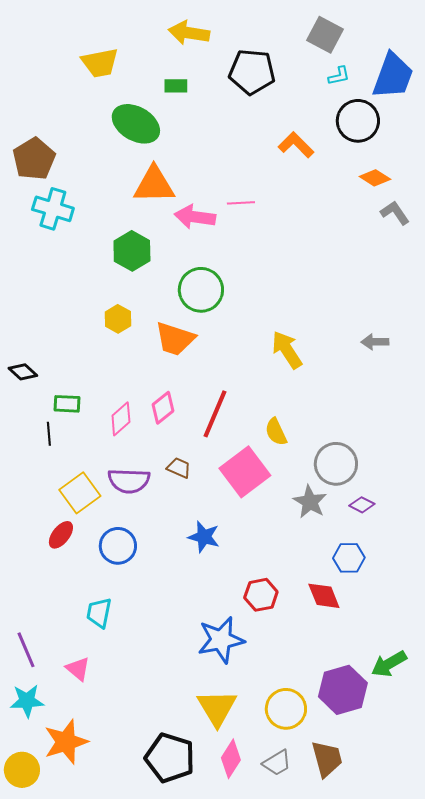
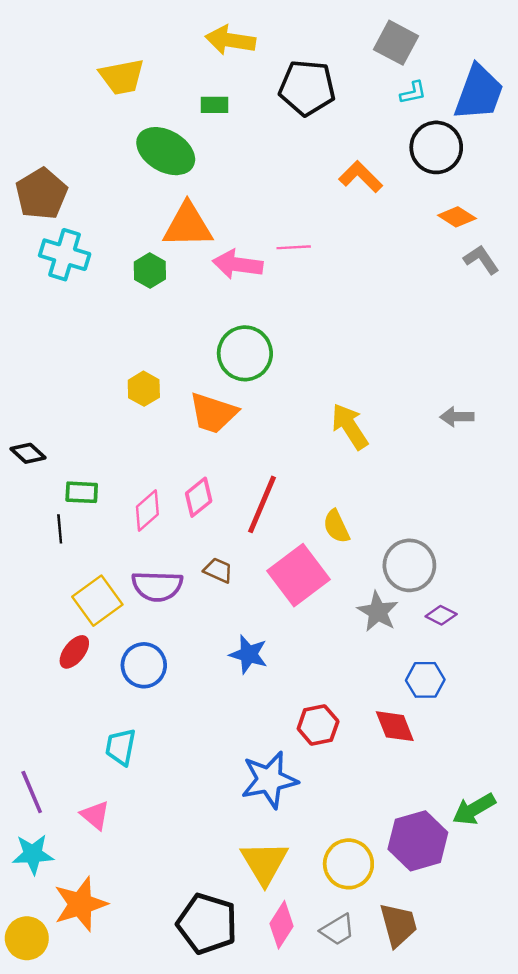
green hexagon: (132, 251) -> (150, 271), moved, size x0.7

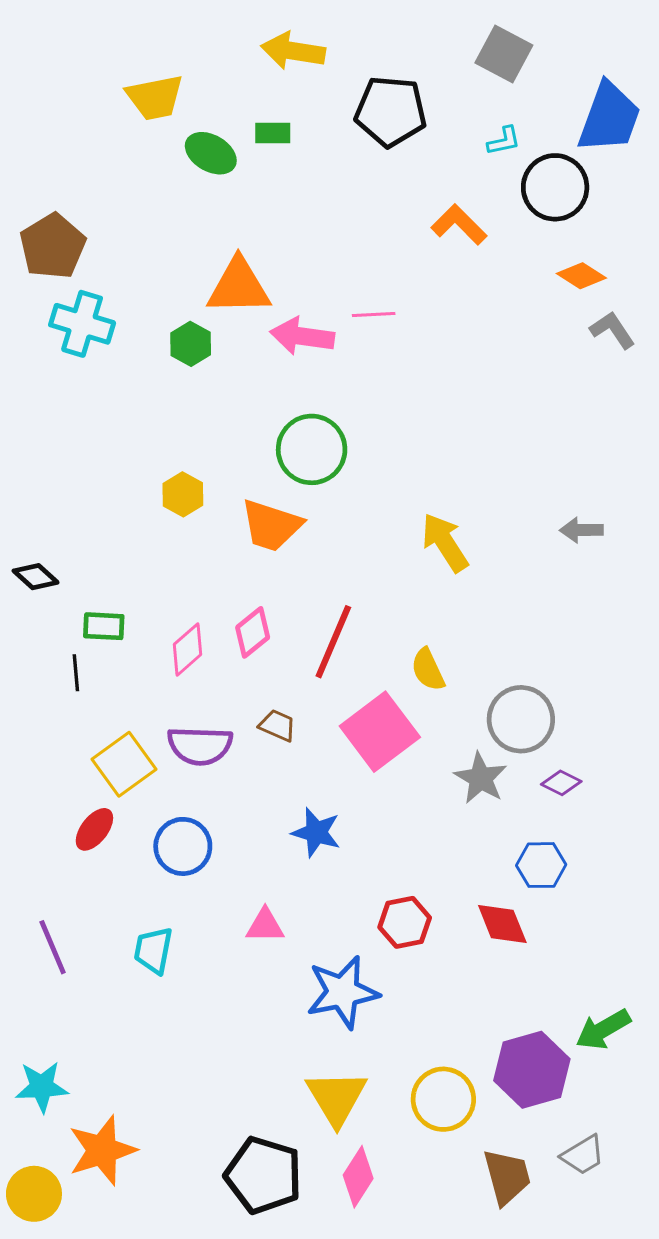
cyan L-shape: (413, 93) -> (504, 141), moved
green ellipse: (166, 151) -> (211, 153), moved, size x0.7
purple line: (32, 792) -> (53, 947), moved
pink triangle: (95, 815) -> (265, 926), moved, turned -40
gray trapezoid: (338, 930) -> (583, 1155), moved

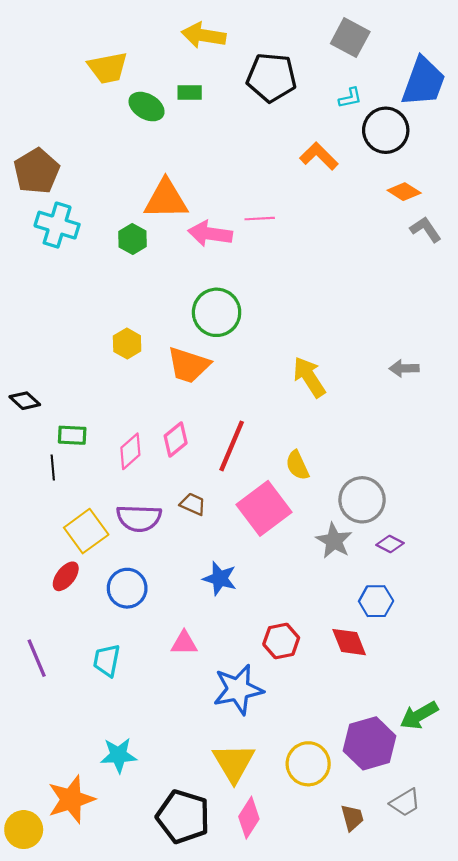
cyan star: (42, 1087) -> (118, 755), moved
brown trapezoid: (507, 1177) -> (352, 818), size x0.7

